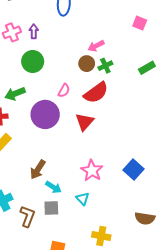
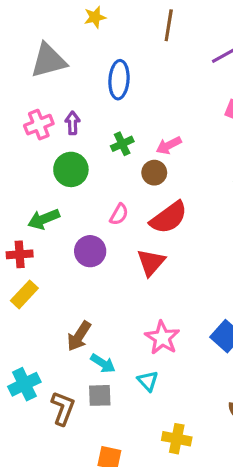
green cross: (105, 66) -> (122, 144), moved
purple circle: (45, 114) -> (90, 251), size x0.7

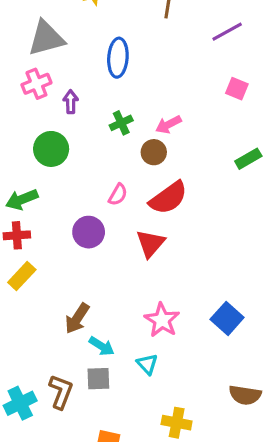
pink cross: (39, 125) -> (36, 84), moved
green circle: (71, 169) -> (51, 149), moved
green arrow: (44, 219) -> (22, 199), moved
cyan cross: (24, 384) -> (20, 403), moved

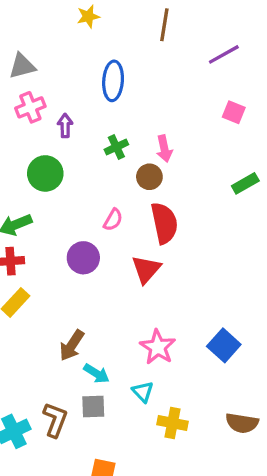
gray triangle: (46, 38) -> (22, 66), moved, size x0.7
pink arrow: (168, 125) -> (164, 149), turned -75
red semicircle: (168, 198) -> (164, 223), turned -66
yellow cross: (177, 423) -> (173, 423), moved

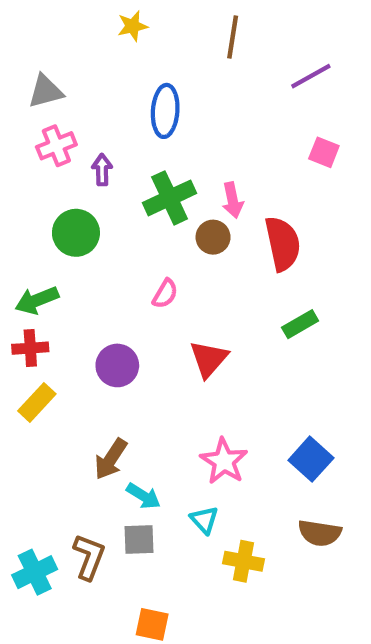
green cross: (116, 147) -> (170, 198), size x1.6
green rectangle: (245, 183) -> (300, 324), moved
red semicircle: (164, 223) -> (283, 244), moved
purple circle: (83, 258) -> (117, 365), moved
brown semicircle: (242, 423) -> (320, 533), moved

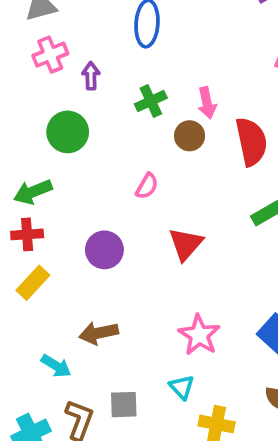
green cross: (170, 198) -> (151, 101), size x0.7
brown arrow: (111, 459) -> (99, 333), turned 45
cyan arrow: (143, 496) -> (56, 366), moved

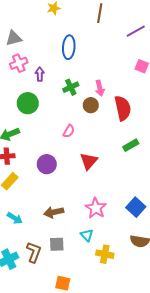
brown arrow: (99, 333) -> (54, 212), moved
cyan arrow: (56, 366) -> (15, 218), moved

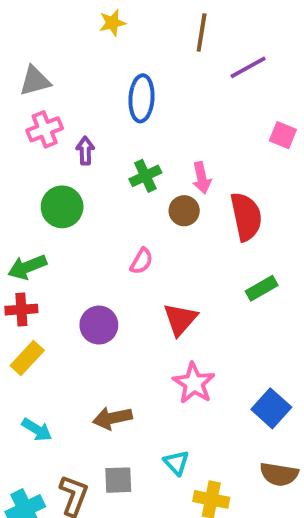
purple line: (136, 31) -> (248, 67), moved
pink star: (96, 208) -> (194, 383), moved

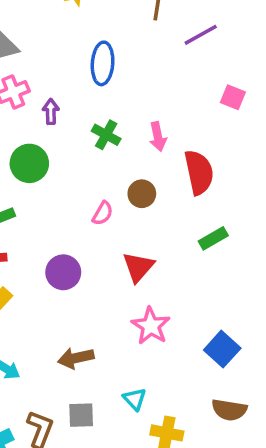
green cross: (145, 176) -> (106, 135), turned -36
brown circle: (184, 211) -> (142, 194), moved

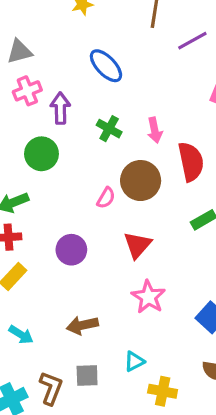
blue ellipse: (103, 63) -> (106, 66), turned -48
purple arrow: (51, 112) -> (60, 108), size x1.4
brown circle: (142, 194) -> (141, 181), size x1.6
cyan triangle: (135, 399) -> (134, 361), turned 45

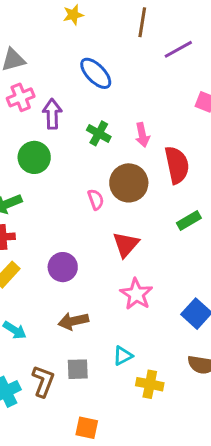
pink semicircle: (106, 198) -> (96, 199), turned -50
purple circle: (71, 250) -> (63, 267), moved

